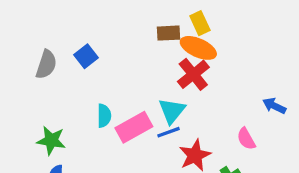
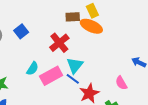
red cross: (193, 74) -> (59, 43), moved
cyan semicircle: (104, 116) -> (32, 69), turned 32
blue line: (169, 132) -> (73, 79), turned 56

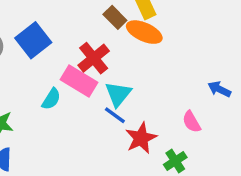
brown rectangle: (73, 17) -> (115, 17), turned 48
blue square: (21, 31) -> (33, 40), size x1.5
pink rectangle: (51, 76) -> (79, 81), moved, turned 60

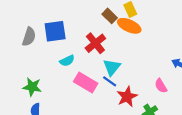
blue square: (33, 40) -> (55, 31), turned 30
pink rectangle: (79, 81) -> (86, 82), moved
cyan semicircle: (51, 99) -> (67, 61), moved, turned 32

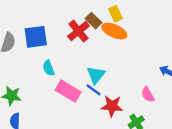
red cross: (95, 43) -> (78, 31), moved
cyan semicircle: (67, 61) -> (48, 68), turned 96
red star: (127, 97) -> (112, 106), turned 30

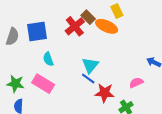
yellow rectangle: (115, 14) -> (117, 11), moved
pink rectangle: (68, 91) -> (43, 84), moved
pink semicircle: (148, 95) -> (136, 83), turned 96

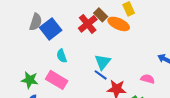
blue square: (37, 31) -> (51, 29), turned -30
gray semicircle: (12, 37) -> (36, 22), moved
pink semicircle: (136, 83) -> (148, 79), turned 40

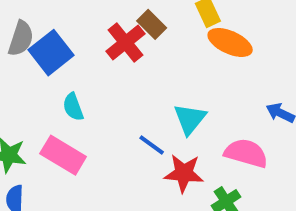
orange ellipse: (119, 24) -> (230, 42), moved
cyan triangle: (103, 62) -> (190, 119), moved
pink semicircle: (148, 79) -> (246, 153), size x1.5

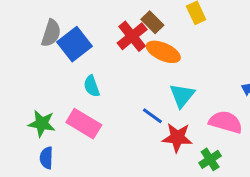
orange ellipse: (230, 42) -> (163, 52), moved

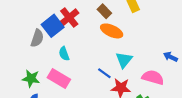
gray semicircle: (51, 33) -> (37, 38), moved
red cross: (132, 36) -> (69, 18), moved

